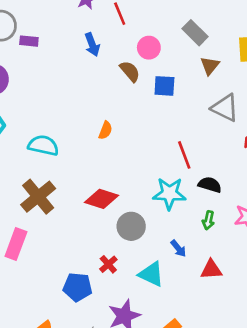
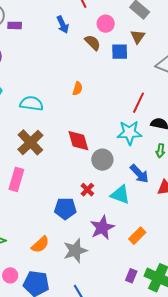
brown triangle: (210, 66) -> (138, 37), moved
red line: (184, 155) -> (139, 103), turned 50
red diamond: (101, 199) -> (78, 141), turned 60
blue arrow: (178, 248) -> (139, 174), size x1.5

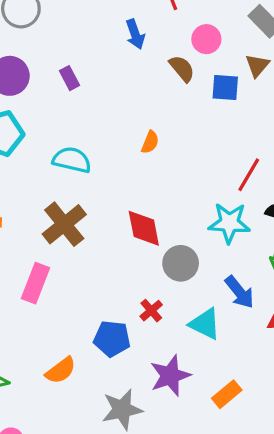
purple rectangle: (15, 25) -> (69, 78), moved, turned 56
orange semicircle: (40, 245) -> (61, 370), moved

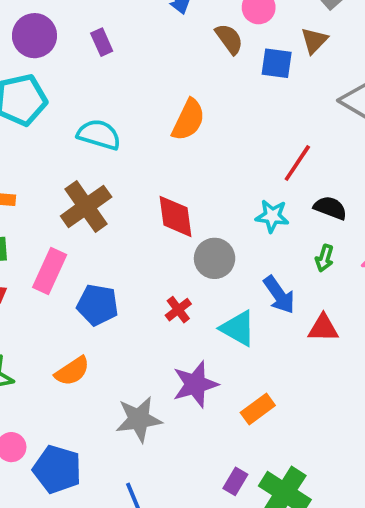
orange semicircle: (150, 142) -> (188, 120), size x1.6
cyan star: (229, 223) -> (272, 216), size x0.7
blue pentagon: (112, 339) -> (98, 305), moved

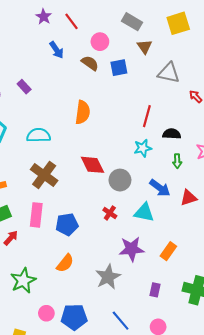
brown triangle: (314, 41) -> (145, 47), moved
purple star: (195, 384) -> (132, 249), turned 30
purple rectangle: (235, 481) -> (155, 290), moved

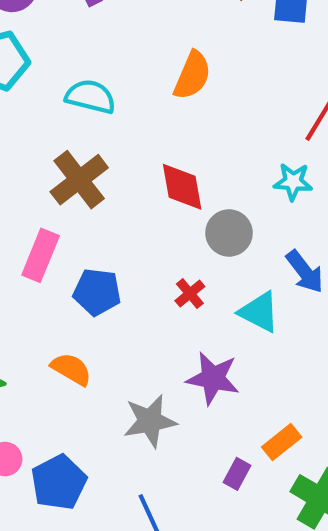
orange rectangle: (168, 251) -> (282, 442), moved
orange semicircle: (65, 263) -> (71, 369), turned -114
blue pentagon: (74, 317) -> (59, 482), turned 30

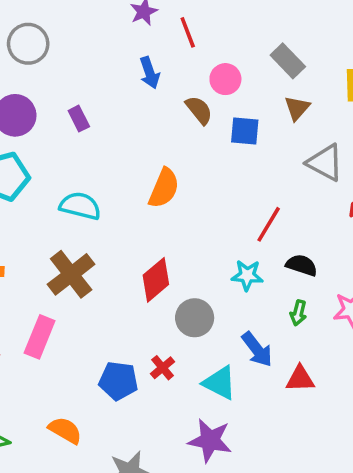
red diamond: (182, 187) -> (156, 280), turned 60
blue pentagon: (97, 292) -> (118, 381), moved
purple star: (213, 378) -> (210, 440), moved

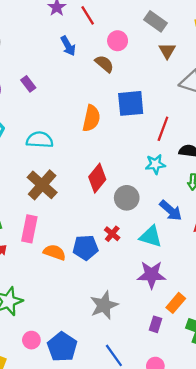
blue square: (245, 131) -> (131, 103), moved, size x1.4
orange semicircle: (65, 430) -> (55, 252), moved

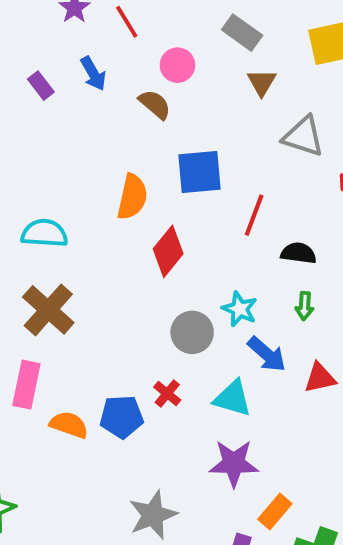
purple rectangle: (28, 84) -> (41, 86), moved
cyan star: (155, 164) -> (240, 309), moved, turned 30
red diamond: (97, 178) -> (168, 251), moved

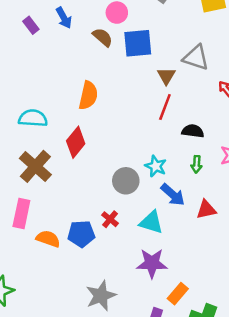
brown triangle: (262, 82) -> (166, 76), moved
blue square: (200, 172) -> (138, 43), moved
red diamond: (168, 251) -> (76, 142), moved

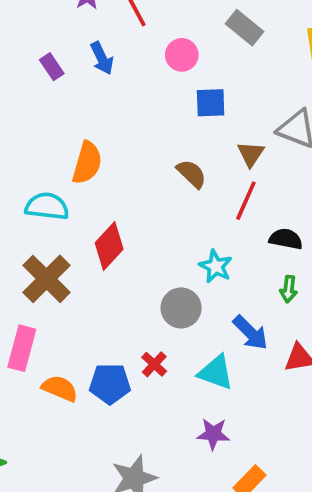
brown semicircle: (103, 37) -> (191, 174), moved
blue square: (138, 43) -> (211, 103), size x0.7
orange semicircle: (88, 95) -> (87, 163), moved
cyan star: (156, 166) -> (216, 266), moved
purple star: (152, 263) -> (213, 434), size x0.7

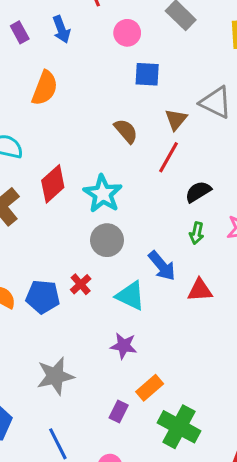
orange semicircle: (87, 163) -> (45, 88), moved
black semicircle: (286, 239) -> (198, 192), turned -48
cyan star: (216, 266) -> (103, 194), moved, size x1.4

